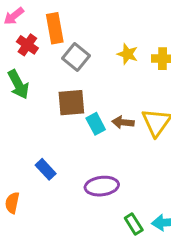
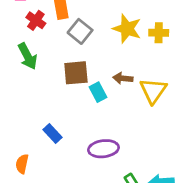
yellow star: (128, 54) -> (127, 29), size x1.5
brown arrow: (123, 122) -> (123, 78), moved

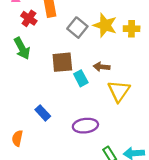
gray square: (80, 31) -> (77, 28), moved
yellow triangle: (153, 91) -> (119, 91), moved

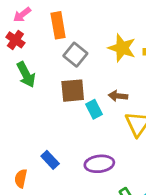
red cross: (29, 18) -> (15, 40), moved
gray square: (77, 28) -> (75, 55), moved
blue rectangle: (43, 113) -> (50, 160), moved

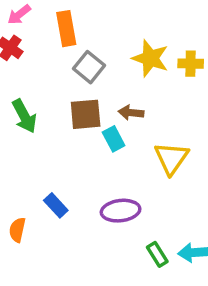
green arrow: (26, 75) -> (24, 116), moved
brown arrow: (118, 96) -> (131, 113), moved

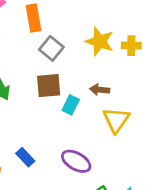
brown arrow: (131, 113) -> (100, 90), moved
cyan rectangle: (114, 139) -> (71, 105), turned 54
purple ellipse: (121, 211) -> (76, 161), turned 36

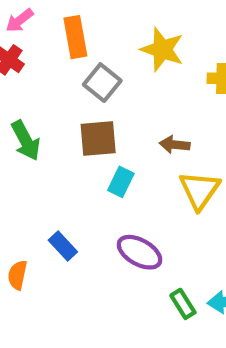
yellow star: (100, 41) -> (162, 49), moved
cyan rectangle: (71, 105) -> (121, 182), moved

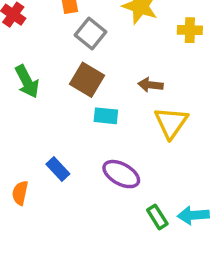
brown square: (98, 138) -> (87, 80), turned 36
cyan rectangle: (121, 182) -> (106, 116), turned 70

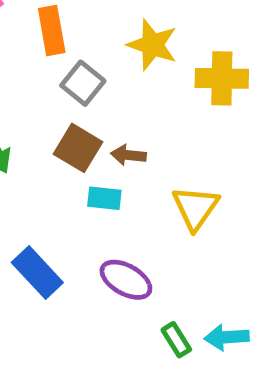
yellow cross: (190, 30) -> (222, 78), size x1.5
brown arrow: (150, 85) -> (128, 155), moved
blue rectangle: (58, 169) -> (37, 273), size x1.5

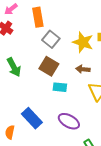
yellow star: (152, 45) -> (83, 42), moved
brown arrow: (128, 155) -> (83, 69), moved

